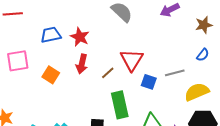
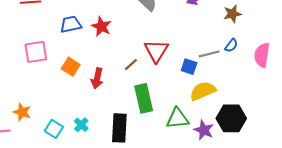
red arrow: (82, 64) -> (97, 78), moved
gray line: (175, 73) -> (209, 54), moved
blue square: (149, 82) -> (189, 67), moved
yellow semicircle: (197, 92) -> (203, 91), moved

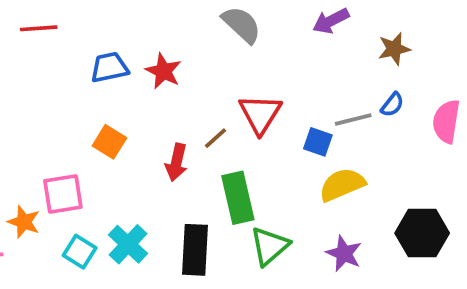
pink square: (36, 52) -> (63, 194), moved
red arrow: (97, 78) -> (176, 162), moved
green triangle: (177, 118) -> (269, 246), moved, turned -35
black hexagon: (231, 118) -> (422, 233), moved
cyan cross: (81, 125) -> (128, 244), size x1.5

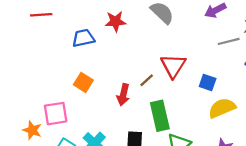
red star: (163, 71) -> (115, 21), moved, turned -30
gray line: (353, 120) -> (229, 41), moved

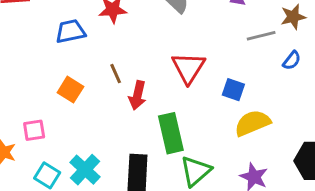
brown line: (147, 80) -> (116, 74), moved, turned -72
red arrow: (123, 95) -> (137, 95), moved
pink square: (56, 114) -> (34, 130), size x0.7

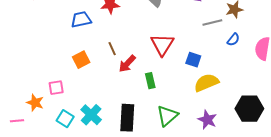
orange square: (70, 90) -> (81, 60), turned 30
red arrow: (137, 95) -> (127, 64), turned 30
green rectangle: (171, 133) -> (150, 81), moved, size x0.6

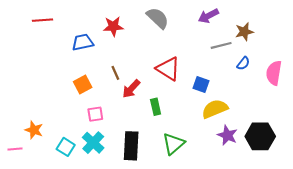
red triangle: (162, 45) -> (168, 69), turned -30
pink square: (56, 88) -> (95, 114), moved
purple star: (207, 120) -> (227, 135), moved

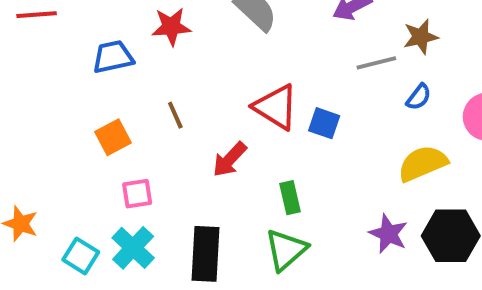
blue square: (201, 85) -> (324, 123), moved
red arrow: (131, 89) -> (230, 159), moved
green rectangle: (156, 107) -> (290, 198), moved
yellow semicircle: (215, 109) -> (423, 163), moved

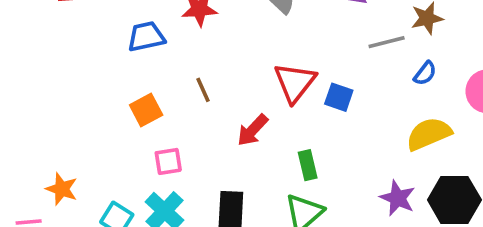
red triangle: (276, 107) -> (295, 82), turned 36

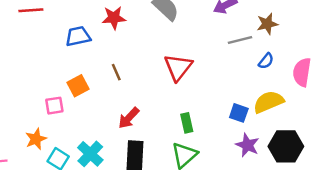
blue square: (339, 97) -> (239, 113), moved
red arrow: (253, 130) -> (129, 118), moved
pink square: (168, 161) -> (54, 106), moved
orange star: (62, 189) -> (36, 139), moved, turned 30

